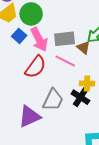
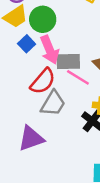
gray rectangle: (64, 39) -> (68, 62), moved
gray trapezoid: (53, 100) -> (53, 103), moved

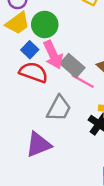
gray rectangle: (68, 62) -> (72, 66), turned 45
red semicircle: (43, 81) -> (34, 72), moved, turned -108

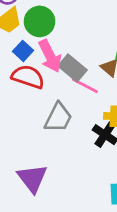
purple triangle: (38, 145) -> (32, 178), moved, turned -44

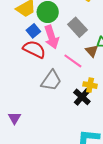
gray rectangle: (72, 68) -> (78, 27), moved
purple triangle: (32, 178) -> (15, 118), moved, size x0.6

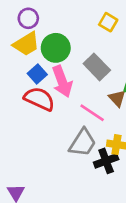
gray trapezoid: (51, 81) -> (83, 143), moved
black cross: (82, 97) -> (106, 161), turned 30

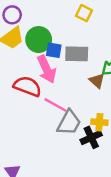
gray rectangle: (97, 67) -> (77, 54), turned -40
blue square: (37, 74) -> (54, 50), moved, turned -35
pink line: (92, 113) -> (55, 105), moved

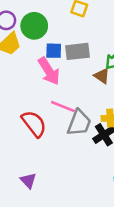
green circle: (39, 40) -> (34, 26), moved
red semicircle: (27, 86) -> (34, 124), moved, turned 40

